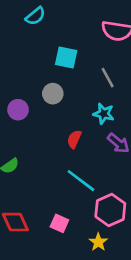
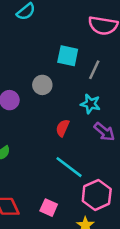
cyan square: (66, 58) -> (68, 56), moved
gray line: (108, 78) -> (94, 70), turned 54

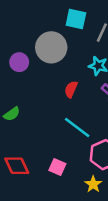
gray circle: (42, 85) -> (51, 47), size x1.6

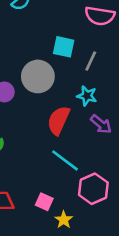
red semicircle: (71, 89) -> (58, 120), size x1.6
yellow star: (93, 184) -> (64, 220), moved

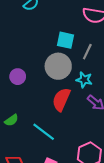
gray circle: (38, 76) -> (58, 66), moved
cyan line: (65, 160) -> (44, 132), moved

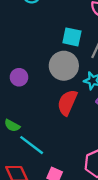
green semicircle: (11, 120) -> (12, 126), turned 64
cyan line: (44, 132) -> (32, 145), moved

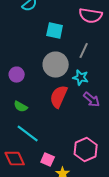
cyan square: (72, 37) -> (55, 31), moved
green semicircle: (12, 126) -> (21, 107), moved

